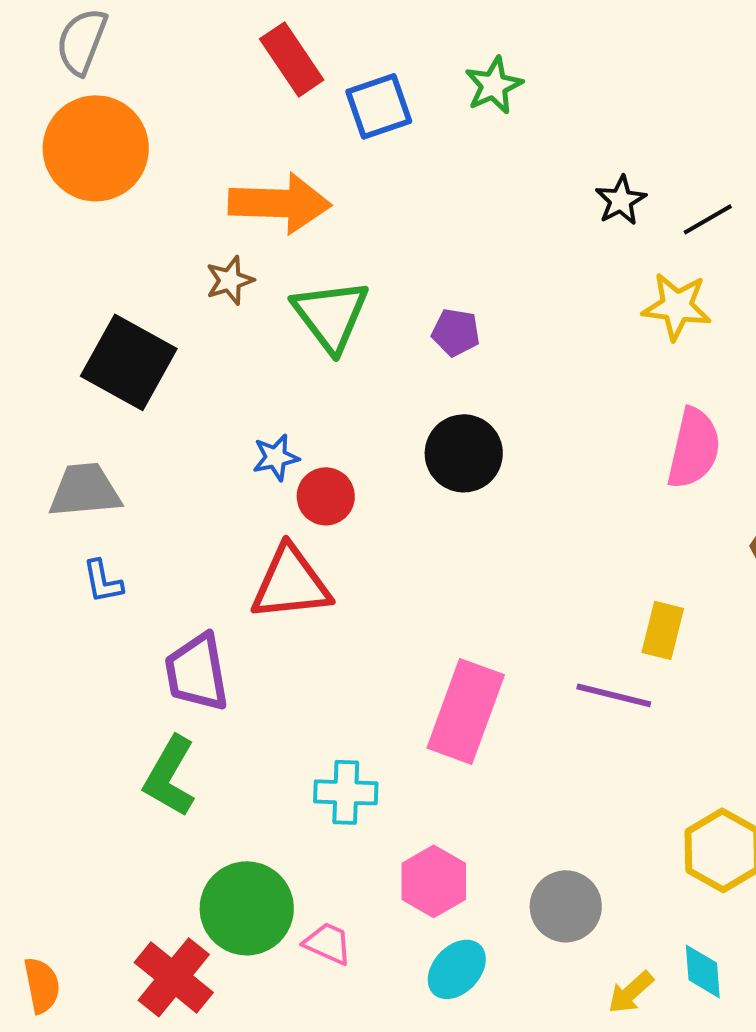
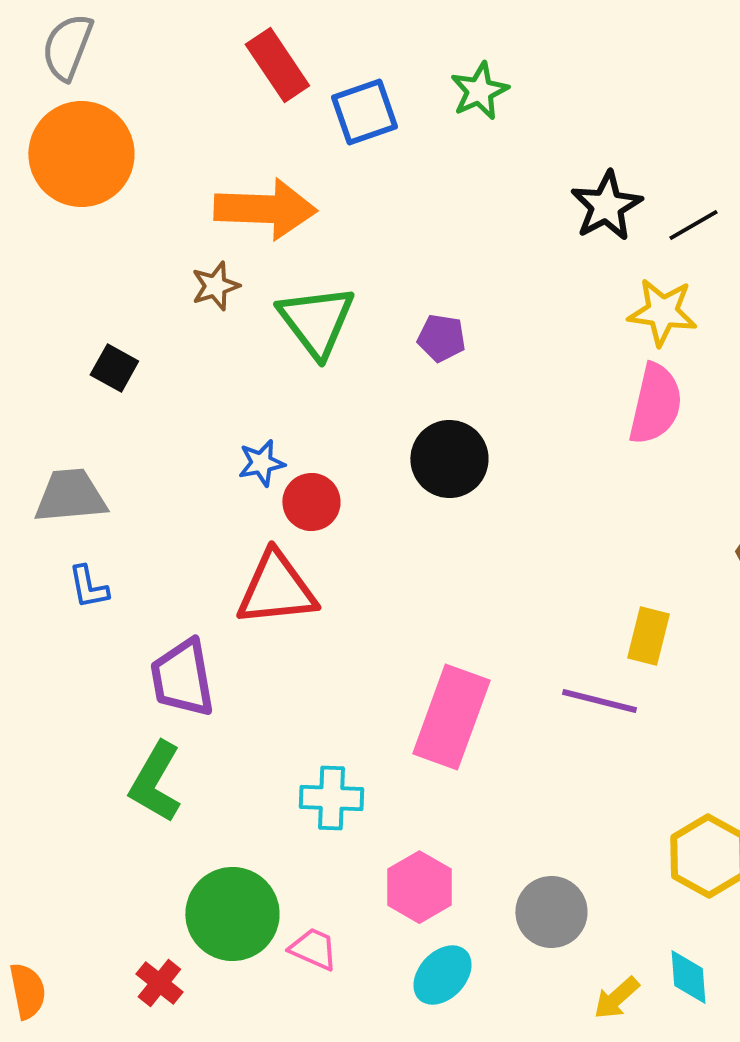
black star: (621, 200) -> (606, 206), size x1.4
black square: (129, 362) -> (114, 368), size x0.5
pink semicircle: (694, 448) -> (655, 404), moved
red cross: (174, 977) -> (159, 983), size x0.6

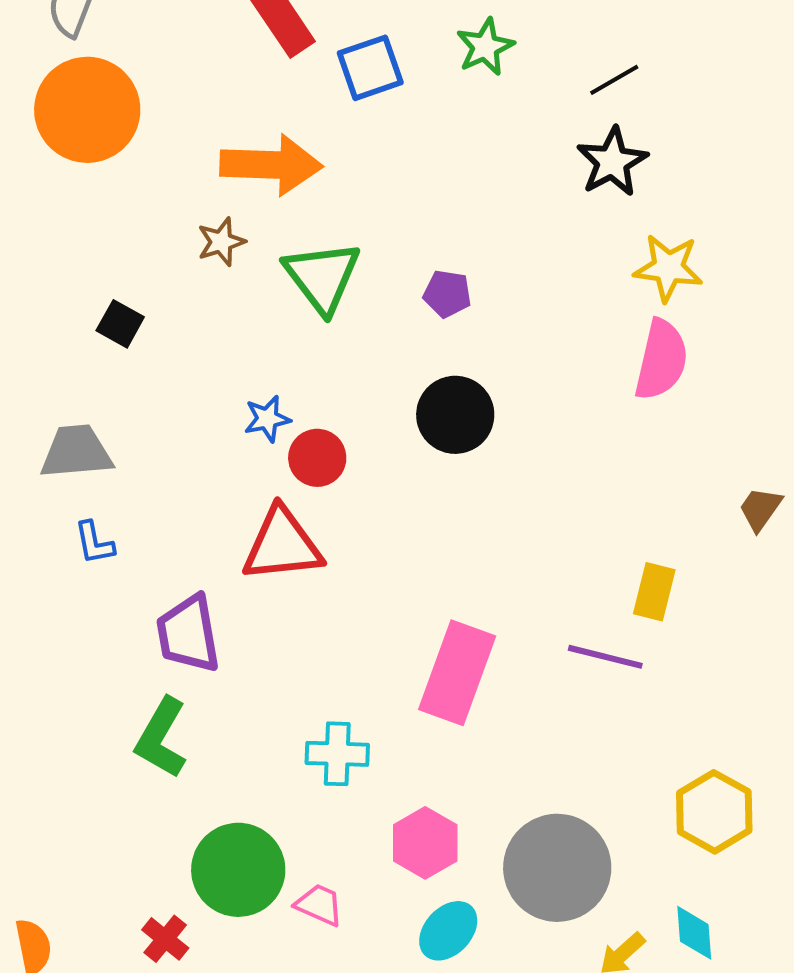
black line: (693, 225) -> (614, 80), moved
gray circle: (551, 912) -> (557, 868), size x1.5

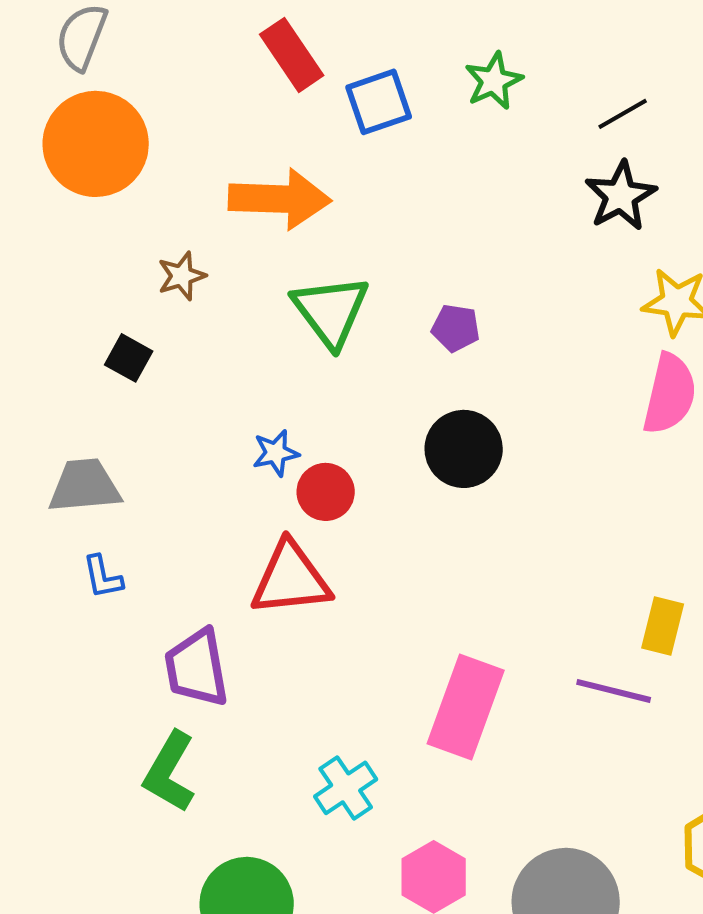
brown star: (221, 242) -> (182, 276), moved
cyan cross: (337, 754) -> (346, 788), turned -36

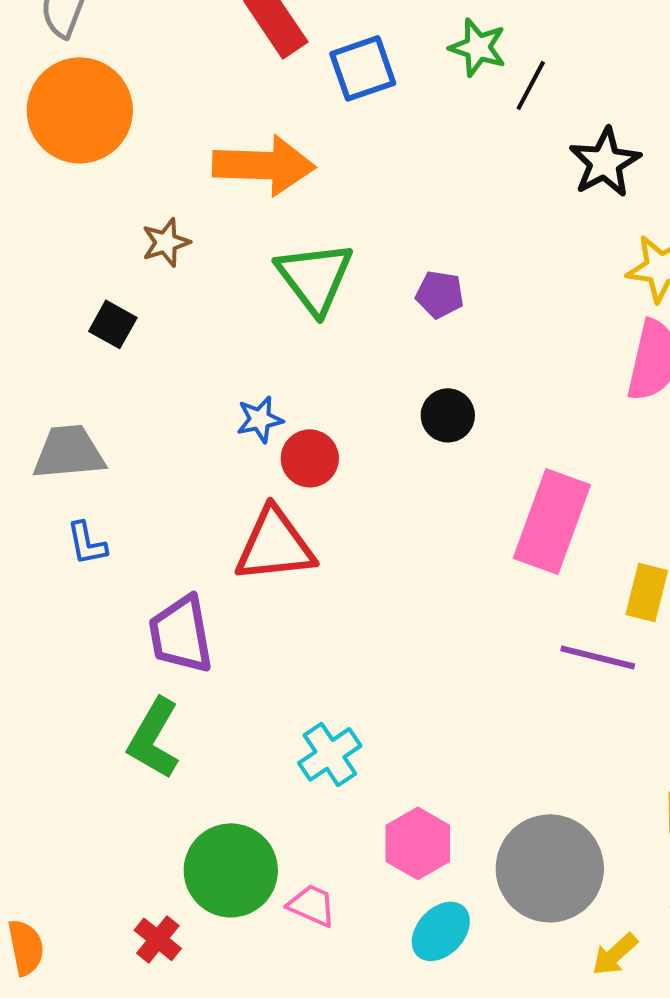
green star: (494, 81) -> (478, 47), turned -30
black line: (623, 114) -> (531, 85), moved, turned -32
black circle: (464, 449) -> (448, 415), size x0.7
pink rectangle: (466, 707) -> (552, 521), moved

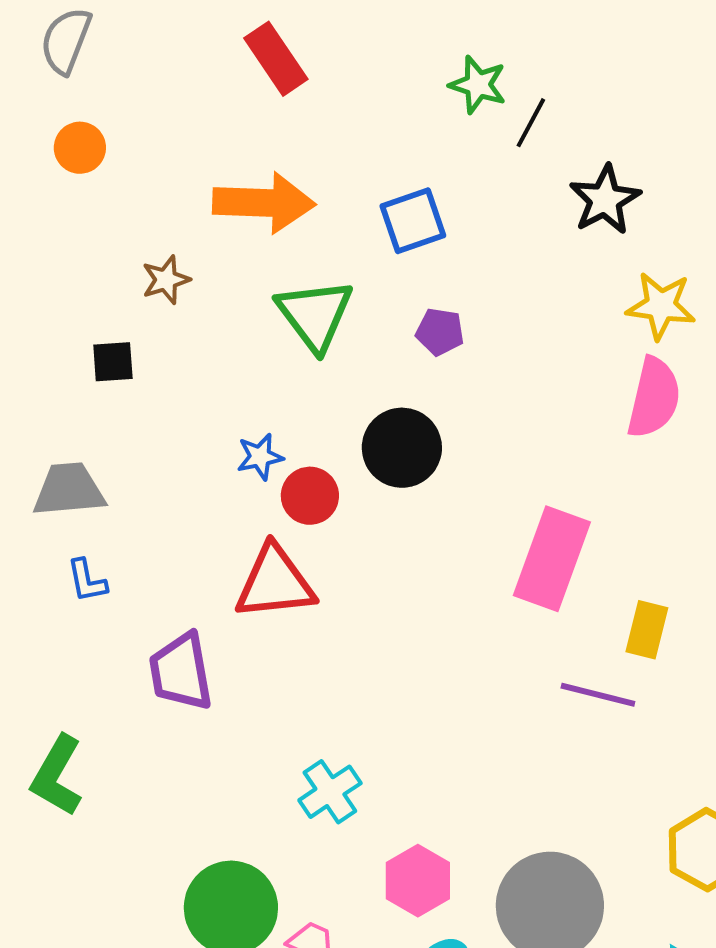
blue square: (363, 68) -> (413, 221), moved
orange circle: (80, 110) -> (80, 148), size x0.5
black square: (113, 324) -> (113, 362), turned -33
black circle: (448, 415) -> (402, 448), moved, size x1.5
green L-shape: (154, 738) -> (57, 776), moved

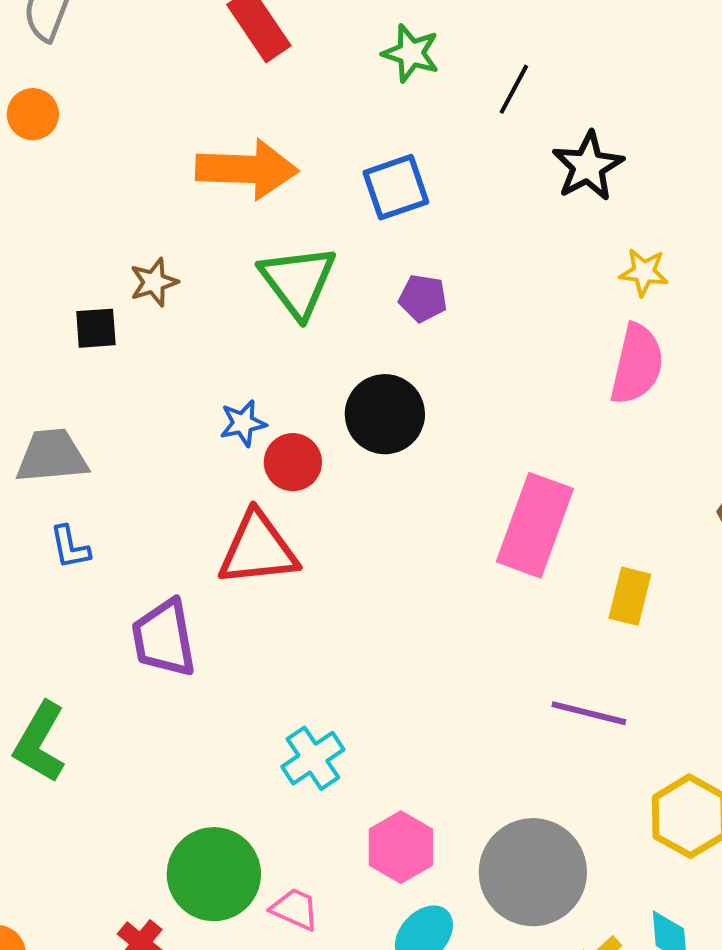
green star: (478, 85) -> (411, 53), moved
orange circle: (80, 148) -> (33, 114), moved
brown star: (166, 280) -> (154, 282), moved
yellow star: (661, 306) -> (644, 272), size x0.7
purple line: (598, 695) -> (589, 713), moved

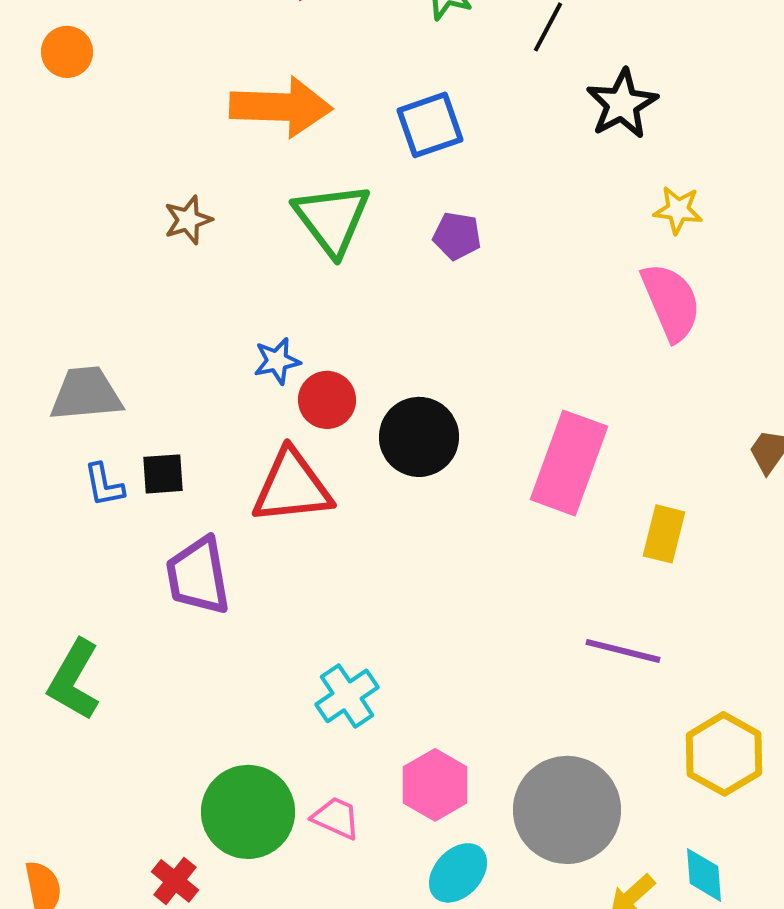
black square: (96, 328) -> (163, 474), moved
pink semicircle: (637, 364) -> (671, 302), turned -36
black circle: (385, 414) -> (419, 437), moved
pink trapezoid: (295, 909) -> (336, 818), moved

